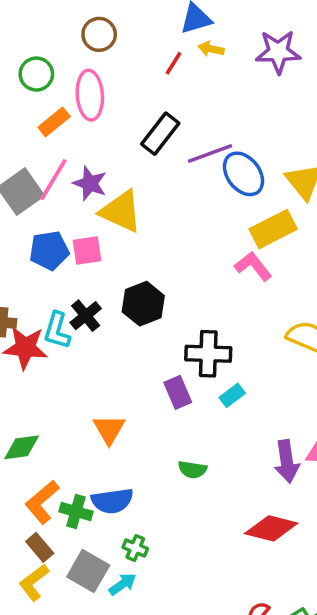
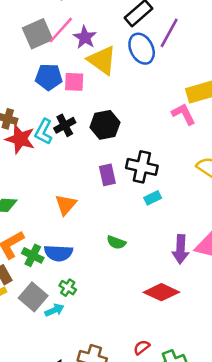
purple line: (210, 154) -> (169, 33), turned -52
blue ellipse: (244, 174) -> (142, 49), moved
purple rectangle: (178, 392) -> (107, 175), moved

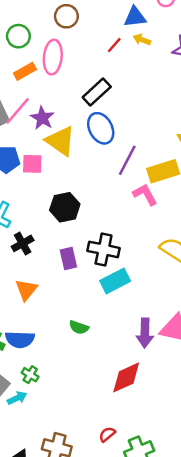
purple line: (169, 33) -> (127, 160), moved
black cross: (65, 125) -> (23, 243), moved
cyan rectangle: (153, 198) -> (115, 281), size x1.6
red diamond: (161, 292) -> (126, 377), turned -48

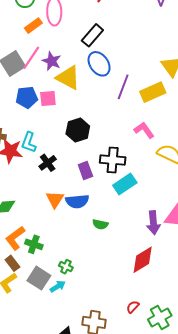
pink L-shape: (145, 194) -> (144, 130), moved
blue semicircle: (20, 339) -> (77, 201), moved

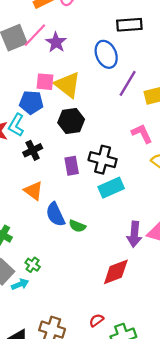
black rectangle: (92, 35) -> (129, 25), moved, turned 35
yellow triangle: (68, 78) -> (68, 85), moved
blue pentagon: (27, 97) -> (31, 102), moved
orange triangle: (55, 199) -> (33, 191), turned -36
blue semicircle: (77, 201) -> (55, 214), moved, turned 60

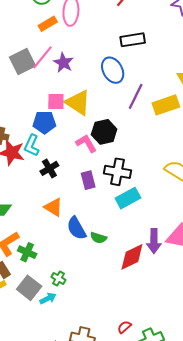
black hexagon: (71, 121) -> (104, 132), moved
pink L-shape: (142, 134) -> (86, 143), moved
red diamond: (116, 272) -> (132, 257), moved

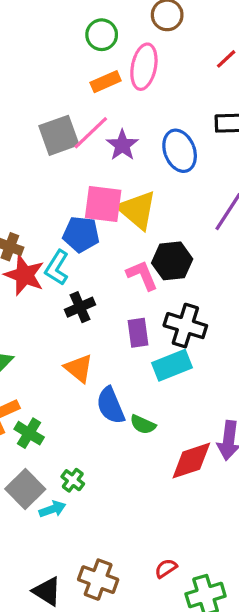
blue ellipse: (113, 70) -> (180, 151), moved
pink square: (56, 101) -> (103, 204), size x1.4
cyan rectangle: (128, 198) -> (172, 365), moved

